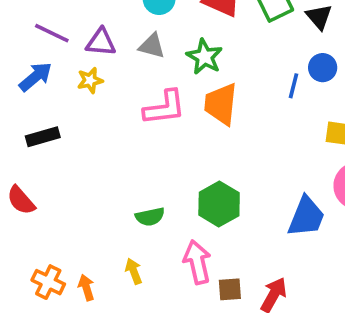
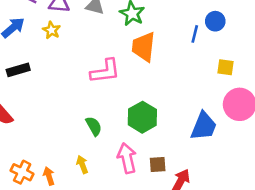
yellow star: (90, 80) -> (51, 30), turned -30
pink L-shape: (165, 108) -> (105, 71), moved
green semicircle: (150, 217) -> (94, 126), turned -108
brown square: (230, 289) -> (158, 164), moved

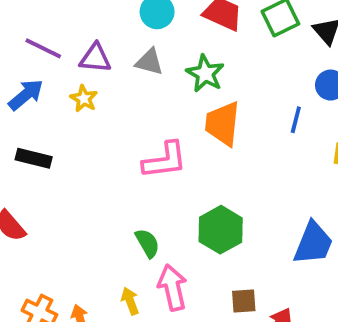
blue line: (195, 34) -> (296, 120), moved
black rectangle: (18, 70) -> (34, 158), turned 30
pink arrow: (127, 158) -> (172, 288), moved

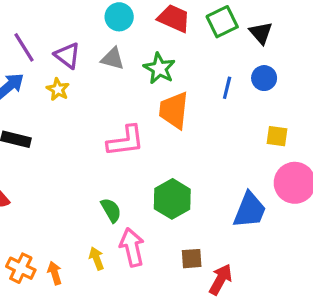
purple line: (43, 48) -> (24, 47), turned 32
purple triangle: (95, 58) -> (68, 55), turned 32
blue line: (296, 120) -> (227, 88), moved

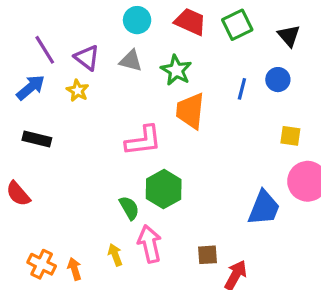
black triangle: (261, 33) -> (289, 36), moved
green hexagon: (172, 199) -> (164, 189), moved

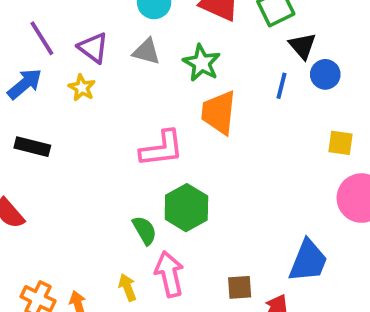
black triangle: (289, 36) -> (302, 46), moved
blue trapezoid: (264, 208) -> (308, 261), moved

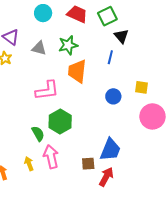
gray triangle: (146, 52) -> (39, 48), moved
green star: (202, 63) -> (68, 45), turned 30
blue circle: (325, 74) -> (113, 96), moved
blue trapezoid: (308, 261) -> (110, 150), moved

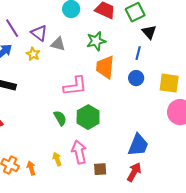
gray triangle: (39, 48) -> (58, 44), moved
yellow square: (141, 87) -> (169, 83), size x1.5
blue circle: (113, 96) -> (136, 78), moved
green semicircle: (38, 134) -> (60, 118), moved
brown square: (88, 164) -> (100, 169), moved

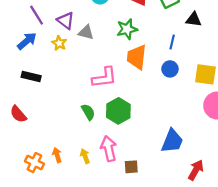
black triangle: (149, 32) -> (194, 19), moved, turned -42
orange arrow: (31, 168) -> (57, 155), moved
red arrow: (134, 172) -> (196, 170), moved

